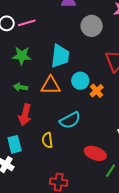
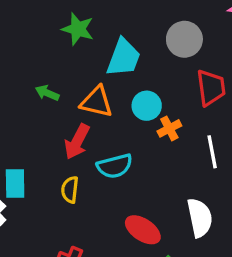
gray circle: (92, 26) -> (184, 39), moved
green star: (22, 56) -> (78, 29), moved
red arrow: (25, 115) -> (77, 142), moved

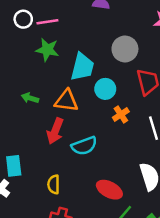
cyan circle: (147, 106) -> (105, 89), moved
yellow semicircle: (70, 190) -> (54, 184), moved

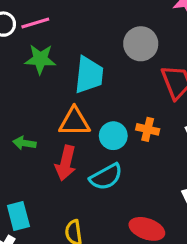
cyan circle: (105, 89) -> (113, 136), moved
green arrow: (30, 98) -> (24, 143), moved
orange cross: (121, 114) -> (148, 129), turned -35

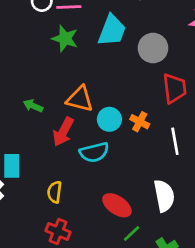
cyan trapezoid: (89, 75) -> (112, 30), moved

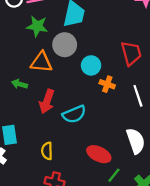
gray circle: (153, 48) -> (65, 45), moved
orange triangle: (80, 99) -> (41, 62), moved
cyan circle: (109, 119) -> (91, 65), moved

